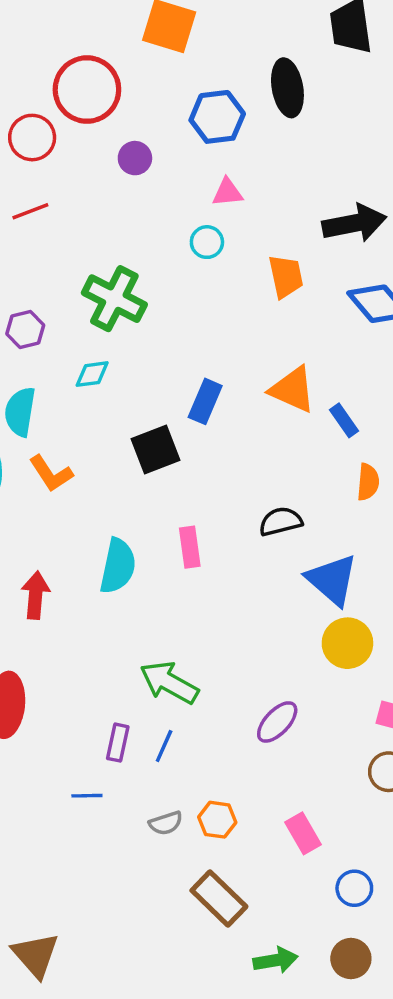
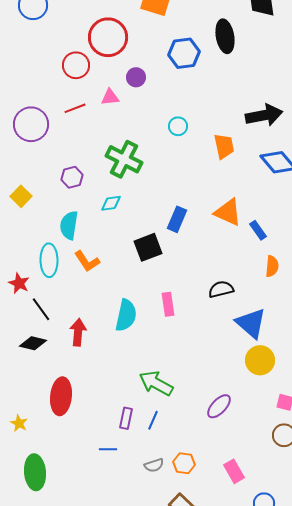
pink triangle: (227, 192) -> (110, 97), moved

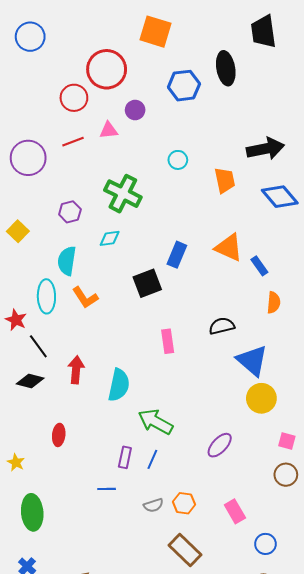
cyan semicircle: (126, 315) -> (119, 385), moved
red ellipse: (61, 396) -> (59, 435), size x0.6

